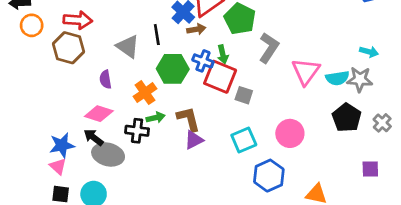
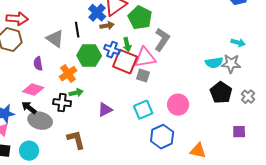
pink triangle: (306, 71) -> (145, 58), moved, turned 45
brown L-shape: (188, 119) -> (76, 140), moved

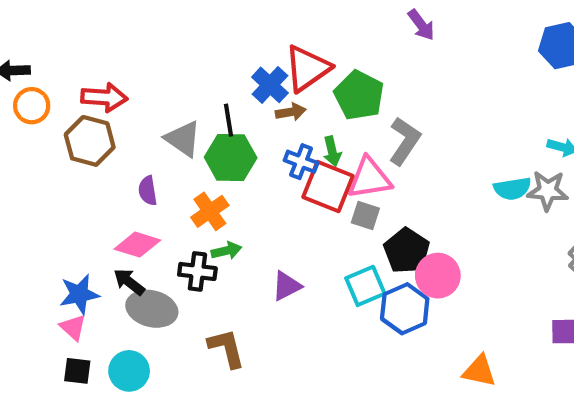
green hexagon: (89, 56) -> (231, 157), moved
black pentagon: (221, 93) -> (407, 251), moved
blue hexagon: (162, 137) -> (405, 309), moved

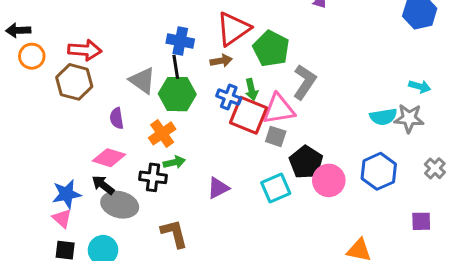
blue cross: (270, 85) -> (180, 41), moved, turned -32
blue hexagon: (405, 309) -> (379, 171), moved

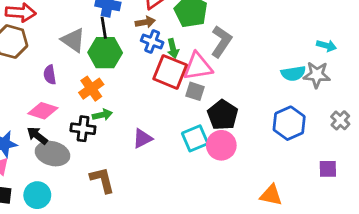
blue cross: (229, 97) -> (152, 42), moved
pink circle: (329, 180) -> (221, 145), moved

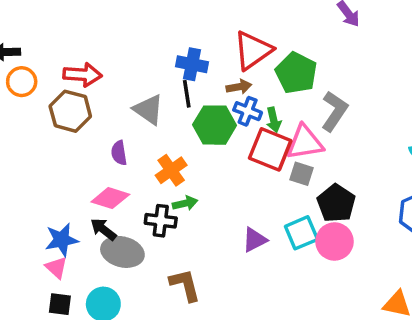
green hexagon: (105, 53) -> (215, 125), moved
purple triangle: (142, 138) -> (255, 240), moved

